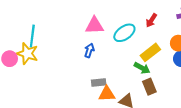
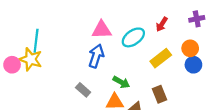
blue arrow: (89, 50) -> (96, 56), size x1.5
green arrow: (142, 68) -> (121, 82), moved
gray rectangle: (99, 82) -> (83, 90), moved, turned 48

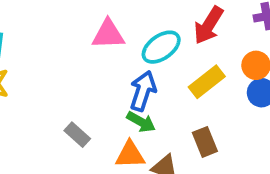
red arrow: (162, 24) -> (209, 25), size x1.5
blue arrow: (96, 56) -> (143, 91), moved

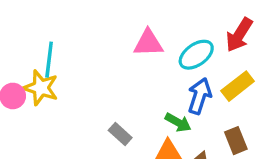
blue arrow: (143, 91) -> (200, 96), moved

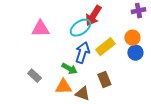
red arrow: (239, 35) -> (93, 16), moved
pink triangle: (148, 43) -> (40, 29), moved

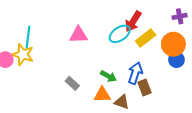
orange circle: (132, 38) -> (173, 44), size x1.5
yellow rectangle: (105, 47) -> (146, 38), moved
blue arrow: (82, 53) -> (135, 73), moved

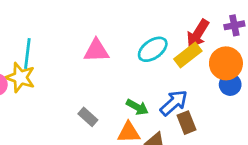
red arrow: (133, 21) -> (198, 34), moved
blue arrow: (135, 73) -> (174, 103), turned 30

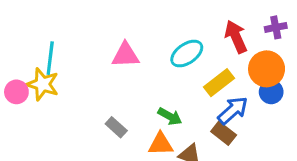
red arrow: (198, 34) -> (236, 37), turned 124
yellow rectangle: (188, 55) -> (219, 83), moved
blue arrow: (174, 103) -> (233, 110), moved
brown rectangle: (186, 123) -> (224, 133), turned -30

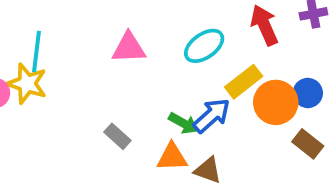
orange circle: (267, 69) -> (276, 102), moved
blue arrow: (233, 110) -> (212, 116), moved
brown rectangle: (224, 133) -> (308, 144), moved

